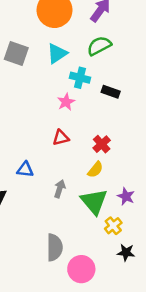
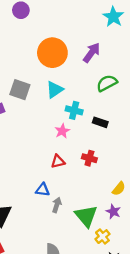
green semicircle: (99, 46) -> (107, 83), moved
red cross: (102, 144) -> (89, 158), moved, turned -32
blue triangle: (25, 170) -> (43, 190), moved
yellow semicircle: (95, 170) -> (119, 189), moved

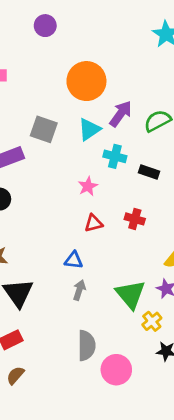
purple arrow: (92, 53) -> (121, 114), moved
pink star: (62, 131) -> (88, 186), moved
gray arrow: (57, 205) -> (79, 290), moved

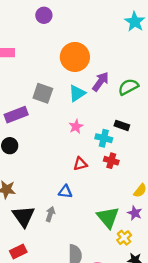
cyan cross: (115, 156) -> (104, 138), moved
pink star: (88, 186) -> (76, 126), moved
gray arrow: (79, 290) -> (50, 214), moved

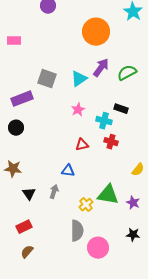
orange circle: (75, 57) -> (96, 32), moved
purple star: (135, 213) -> (133, 203), moved
black triangle: (24, 216) -> (29, 194), size x0.6
green triangle: (108, 217) -> (108, 195), turned -40
yellow cross: (124, 238) -> (86, 205), moved

